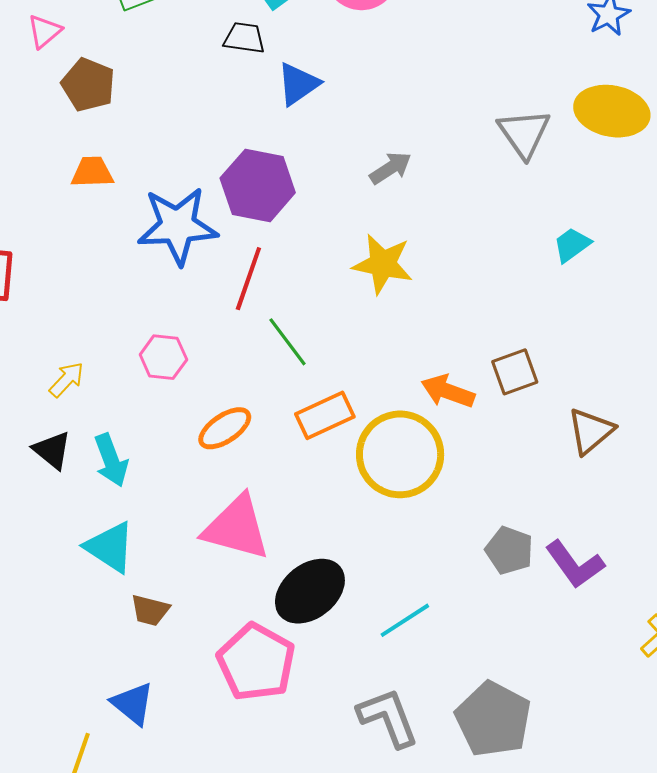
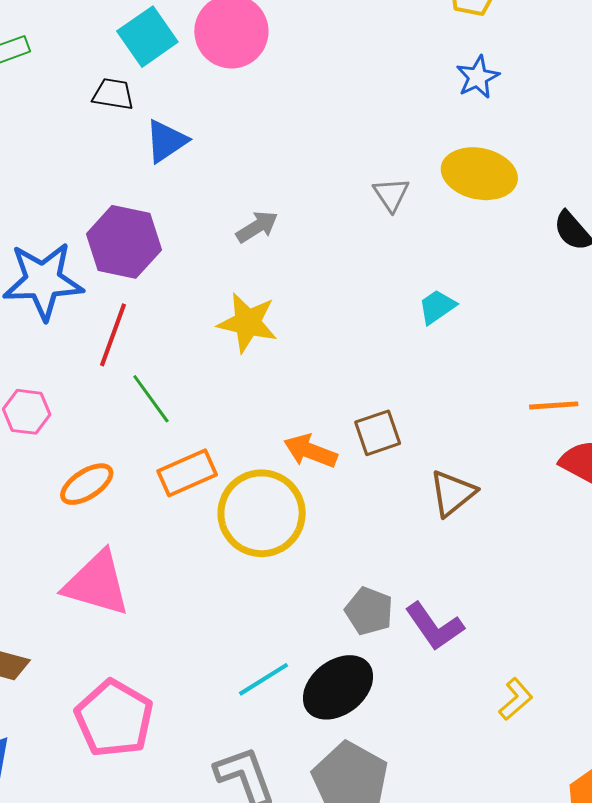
gray triangle: (524, 133) -> (391, 194), size x0.7
black ellipse: (310, 591) -> (338, 687), moved

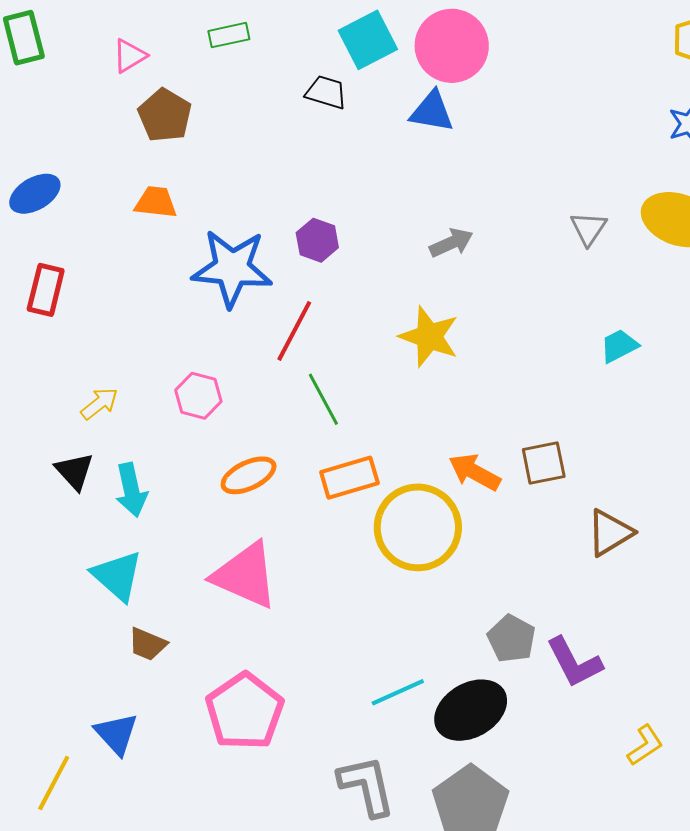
blue triangle: (166, 141) -> (432, 112), moved, turned 36
purple hexagon: (124, 242) -> (317, 240), size x0.6

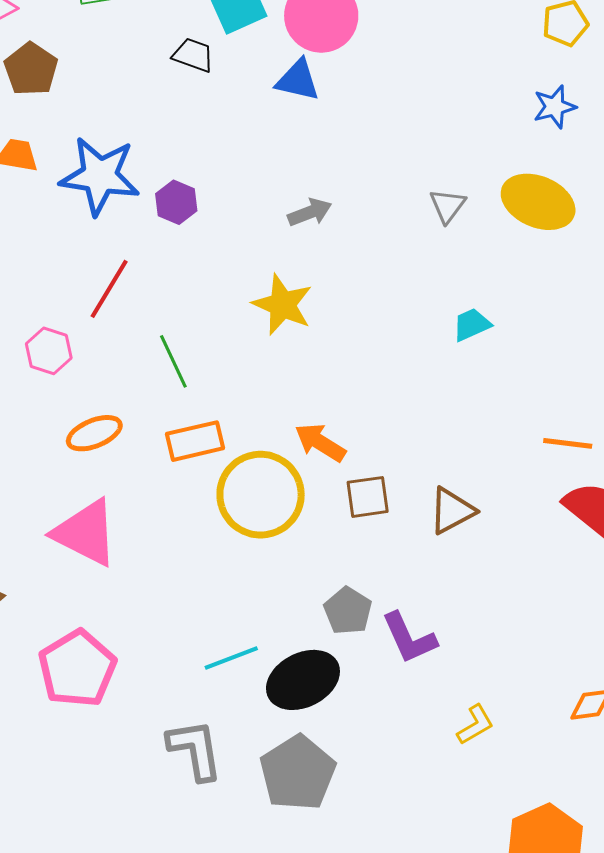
blue star: (232, 268) -> (100, 176), moved
red line: (294, 331) -> (109, 289), moved
brown square: (544, 463) -> (368, 497), moved

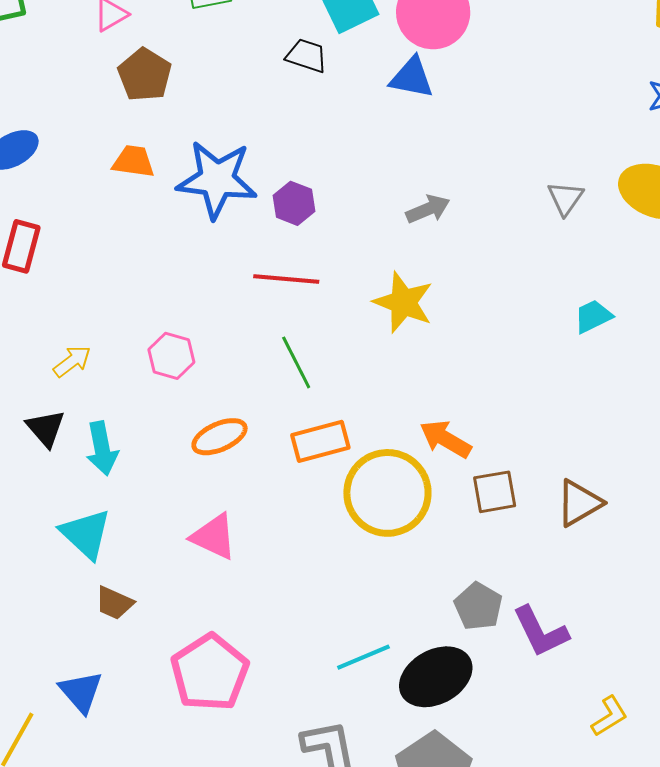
red line: (109, 289) -> (286, 279), moved, turned 66
pink triangle: (85, 533) -> (214, 537), size x0.7

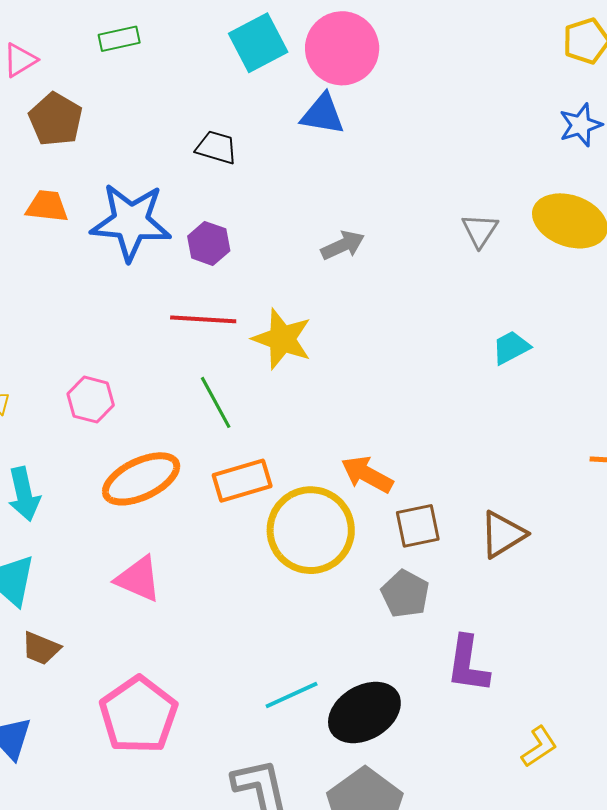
black trapezoid: (306, 56) -> (216, 147), moved
yellow star: (403, 302) -> (282, 339), moved
orange ellipse: (219, 437) -> (141, 479), size x1.4
gray pentagon: (478, 606) -> (405, 594), moved
purple L-shape: (541, 632) -> (468, 664), turned 36

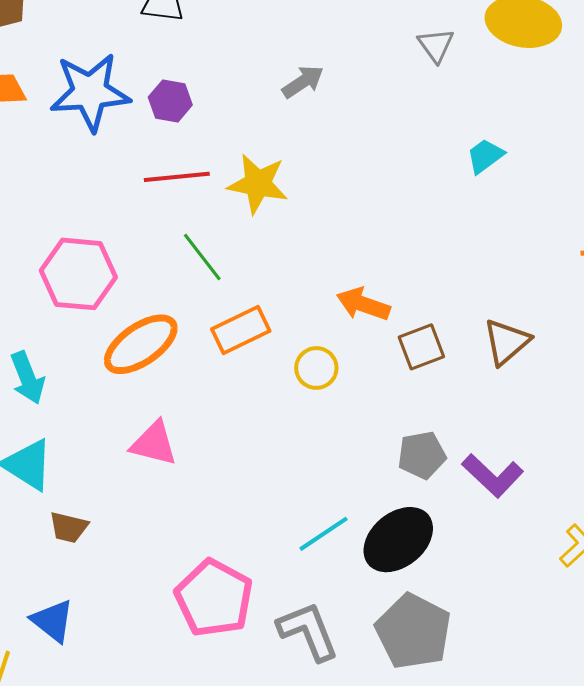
pink hexagon: (91, 400) -> (78, 274), size x1.6
yellow circle: (311, 530) -> (316, 368), size x0.5
gray pentagon: (405, 594) -> (422, 455), moved, turned -30
purple L-shape: (468, 664) -> (493, 476), turned -46
pink pentagon: (138, 715) -> (214, 598), moved

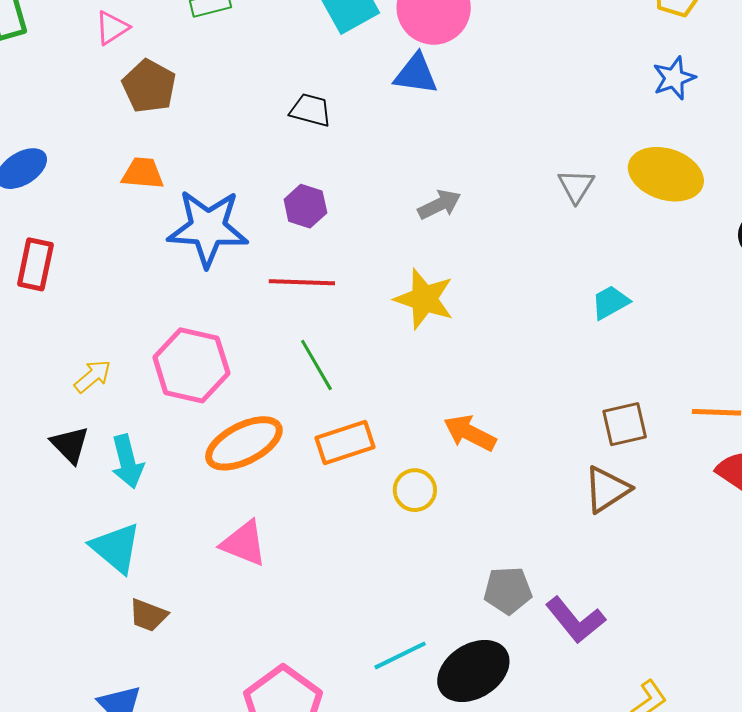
blue star: (90, 92) -> (208, 228), moved
yellow star: (258, 184) -> (424, 299), moved
brown square: (421, 347) -> (625, 424), moved

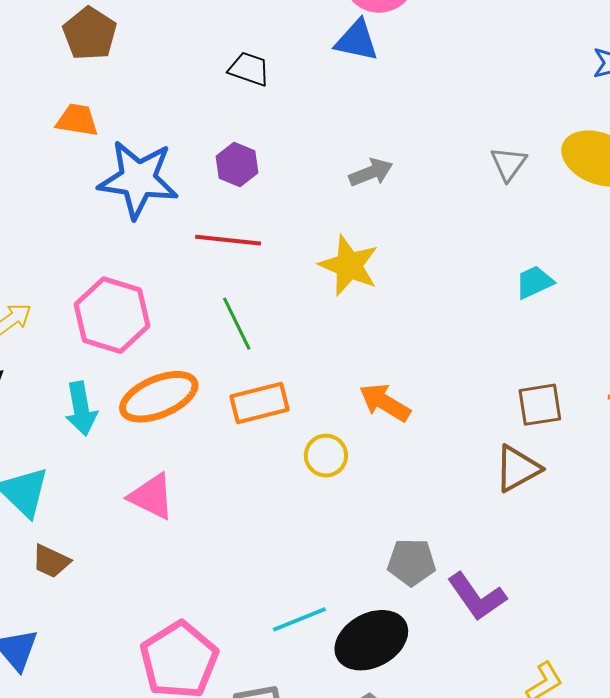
cyan arrow: (127, 462) -> (81, 409), moved

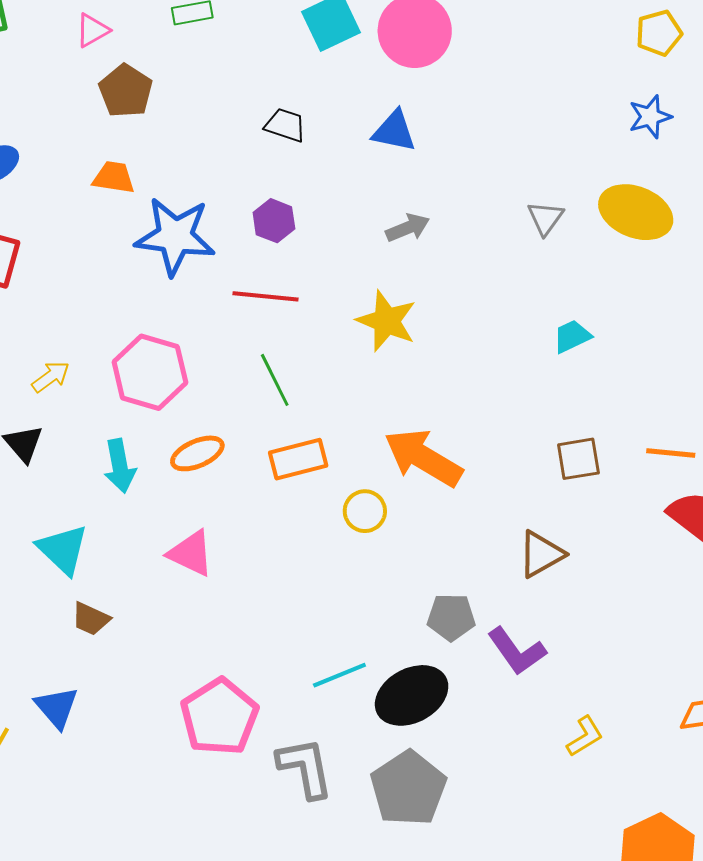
blue triangle: (357, 41) -> (394, 131), moved
orange ellipse: (159, 397) -> (197, 453), size x0.7
orange arrow: (385, 403) -> (423, 458), size x1.5
brown triangle: (518, 469) -> (541, 554), moved

